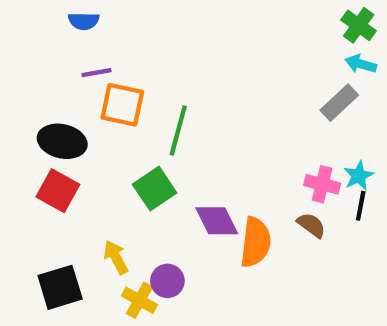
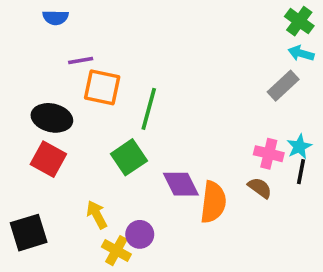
blue semicircle: (84, 21) -> (56, 18), moved
black square: (60, 287) -> (29, 233), moved

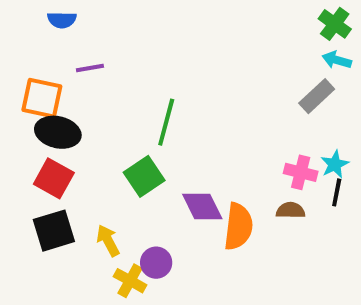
orange square: (102, 87) -> (42, 98), moved
brown semicircle: (260, 188) -> (291, 210), turned -35
black square: (29, 233) -> (54, 231), moved

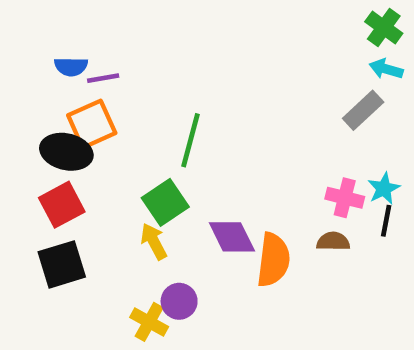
blue semicircle: (62, 20) -> (71, 67), moved
orange square: (42, 98) -> (92, 124), moved, turned -36
red square: (54, 178) -> (62, 205), turned 33
yellow arrow: (108, 241) -> (154, 241), moved

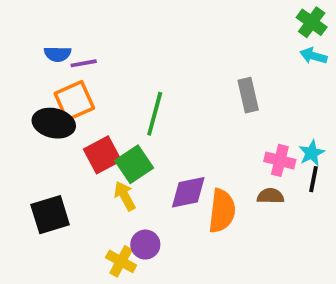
gray rectangle: (363, 110) -> (248, 95), moved, turned -60
red square: (62, 205) -> (102, 155), moved
purple diamond: (232, 237) -> (188, 192), turned -75

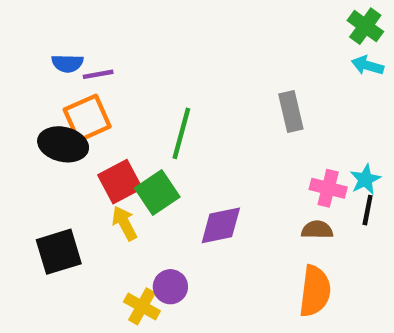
yellow arrow: (125, 196) -> (124, 223), moved
orange semicircle: (222, 211) -> (315, 291), moved

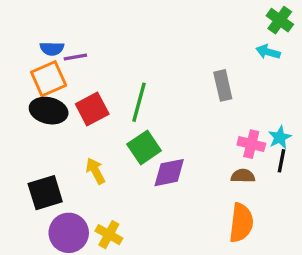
cyan arrow: (368, 66) -> (268, 52), moved
orange square: (87, 118) -> (49, 79), moved
red square: (120, 182) -> (92, 109), moved
green square: (157, 193) -> (144, 147), moved
purple circle: (170, 287) -> (69, 233), moved, size x1.5

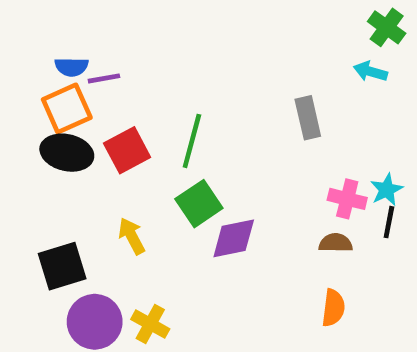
orange semicircle: (241, 223) -> (333, 308), size x0.7

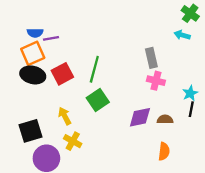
pink cross: (347, 199) -> (156, 81), moved
purple diamond: (234, 238) -> (140, 117), moved
yellow cross: (150, 324) -> (73, 141), moved

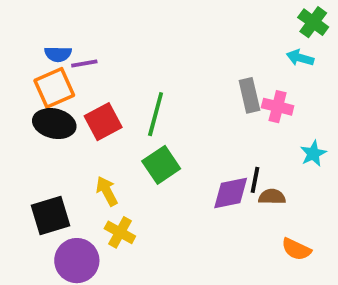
pink cross: (156, 81) -> (278, 107), moved
black line: (191, 109) -> (255, 180), moved
orange semicircle: (164, 151) -> (296, 249), moved, turned 108

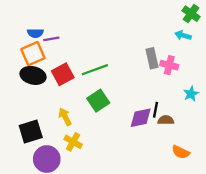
green line: (156, 114) -> (95, 70), turned 55

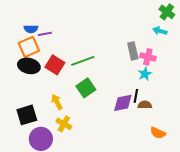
red square: (63, 74) -> (55, 65), turned -30
cyan star: (191, 94) -> (145, 74), moved

